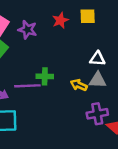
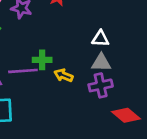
yellow arrow: (79, 85) -> (64, 75), moved
purple cross: (97, 114) -> (101, 85), moved

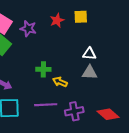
purple line: (23, 71) -> (46, 105), moved
purple cross: (101, 85) -> (74, 111), moved

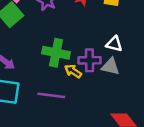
green cross: (43, 69) -> (56, 53), size x1.5
purple cross: (74, 111) -> (90, 60), moved

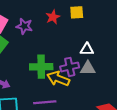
yellow arrow: (73, 71) -> (58, 79), size x1.5

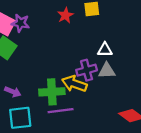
purple star: (24, 26) -> (20, 23), moved
green cross: (41, 67) -> (52, 92), moved

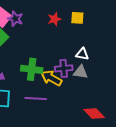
green cross: (52, 92) -> (32, 69), moved

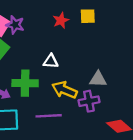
white triangle: (82, 54) -> (51, 61), moved
purple cross: (64, 68) -> (89, 101), moved
green cross: (32, 69) -> (25, 83), moved

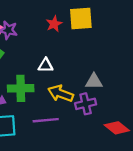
yellow square: (88, 16) -> (81, 18), size x1.5

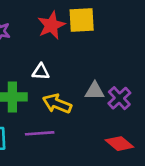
red star: (54, 24) -> (51, 25), size x1.5
purple cross: (86, 104) -> (119, 98), moved, turned -30

